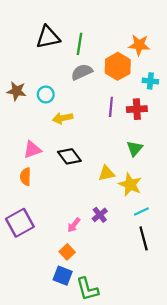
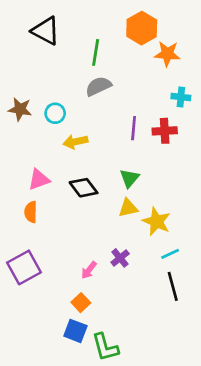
black triangle: (48, 37) -> (46, 31), moved, turned 40
orange hexagon: (118, 66) -> (142, 28), moved
green triangle: (135, 148) -> (129, 178), moved

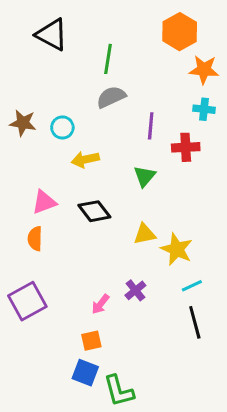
orange hexagon: (142, 28) -> (180, 32), moved
orange star: (167, 54) -> (204, 70), moved
purple line: (134, 128) -> (151, 126), moved
green triangle: (129, 178) -> (145, 176), moved
orange square: (81, 303) -> (91, 341), turned 30

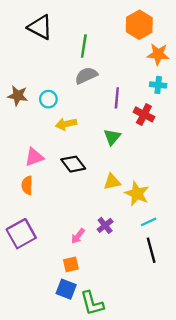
red cross: (186, 147) -> (144, 114), turned 30

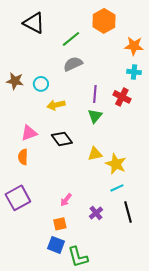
orange hexagon: (139, 25) -> (104, 21), moved
green line: (84, 46) -> (71, 39), turned 42
purple line: (117, 98) -> (95, 94), moved
cyan line: (149, 222) -> (117, 188), moved
purple cross: (105, 225) -> (96, 213), moved

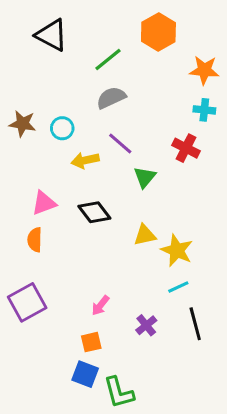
purple line: (95, 94) -> (120, 144), moved, turned -54

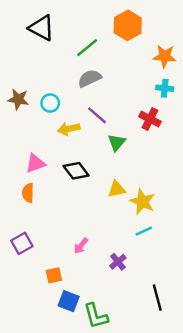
purple square: (27, 302) -> (22, 243), size x0.7
black line: (195, 324) -> (157, 298), moved
orange square: (91, 342) -> (54, 275), moved

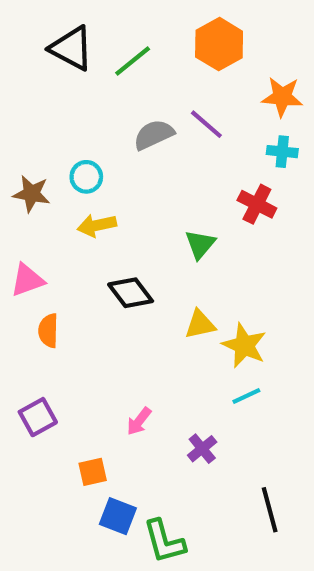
green line: (87, 48) -> (133, 61), moved
brown star: (18, 99) -> (32, 194), moved
purple line: (97, 115) -> (206, 124), moved
yellow arrow: (69, 129) -> (97, 225), moved
pink triangle: (35, 163) -> (27, 280), moved

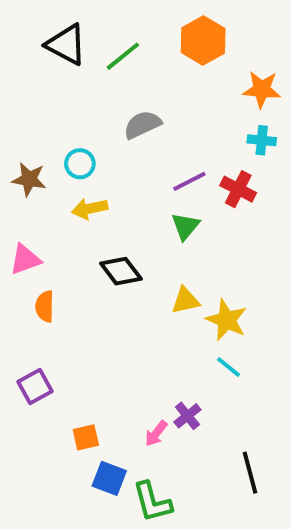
purple line: (206, 124) -> (189, 181), moved, turned -68
cyan line: (246, 396) -> (228, 367), turned 64
pink arrow: (139, 421) -> (156, 433), moved

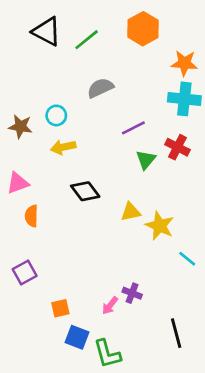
cyan cross: (262, 140) -> (184, 99), size x1.6
red cross: (238, 189) -> (177, 147), moved
green triangle: (185, 226) -> (146, 160), moved
cyan line: (228, 367) -> (187, 259), moved
purple cross: (187, 416) -> (132, 293), turned -30

